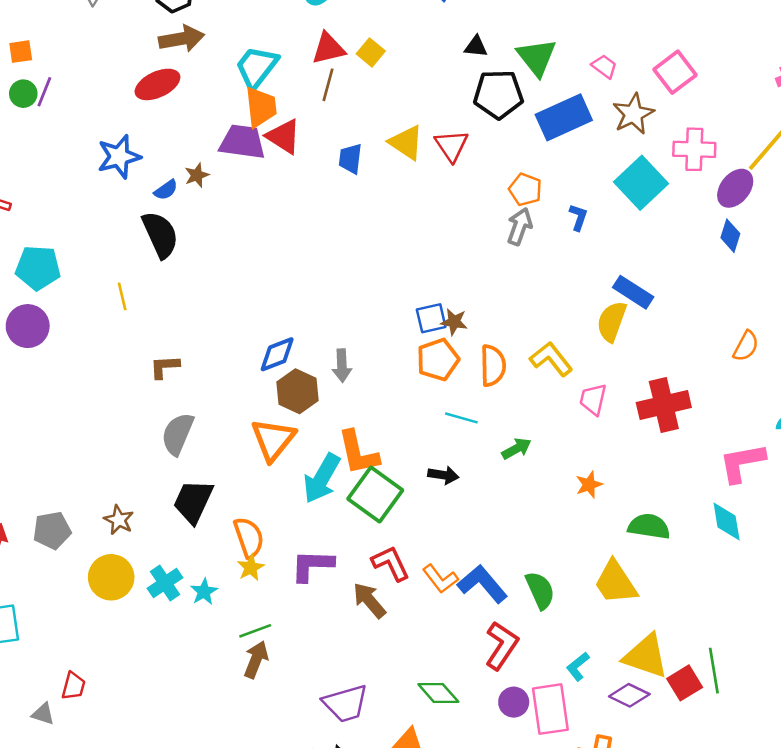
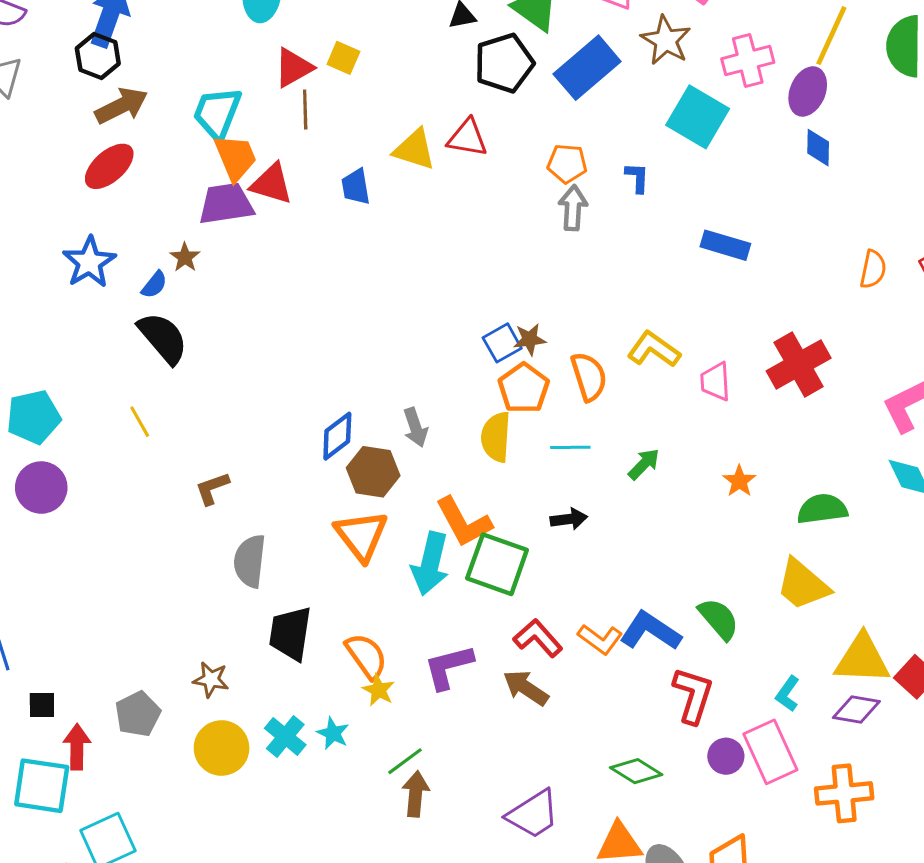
red triangle: (451, 146) -> (467, 138), turned -30
yellow semicircle: (612, 321) -> (496, 437), moved

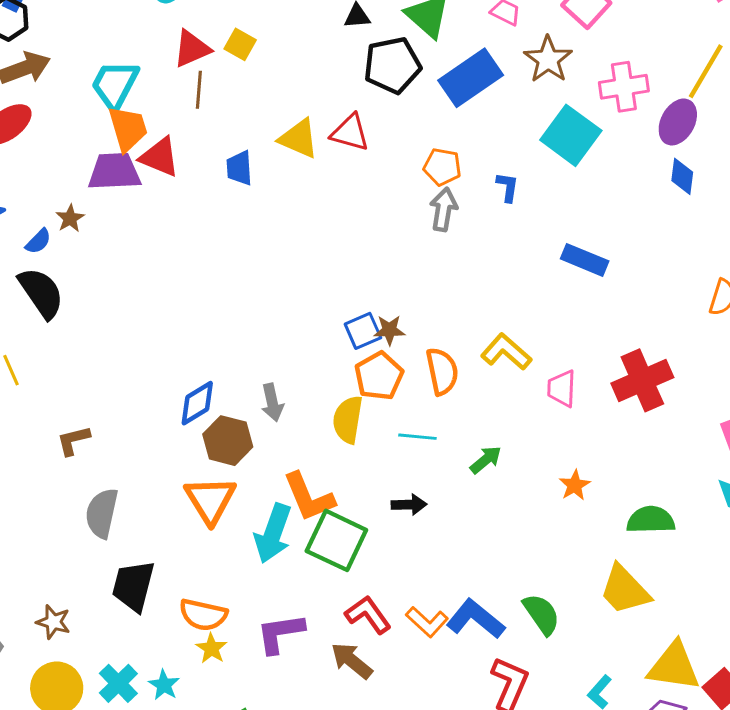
orange semicircle: (366, 656) -> (203, 615), turned 132

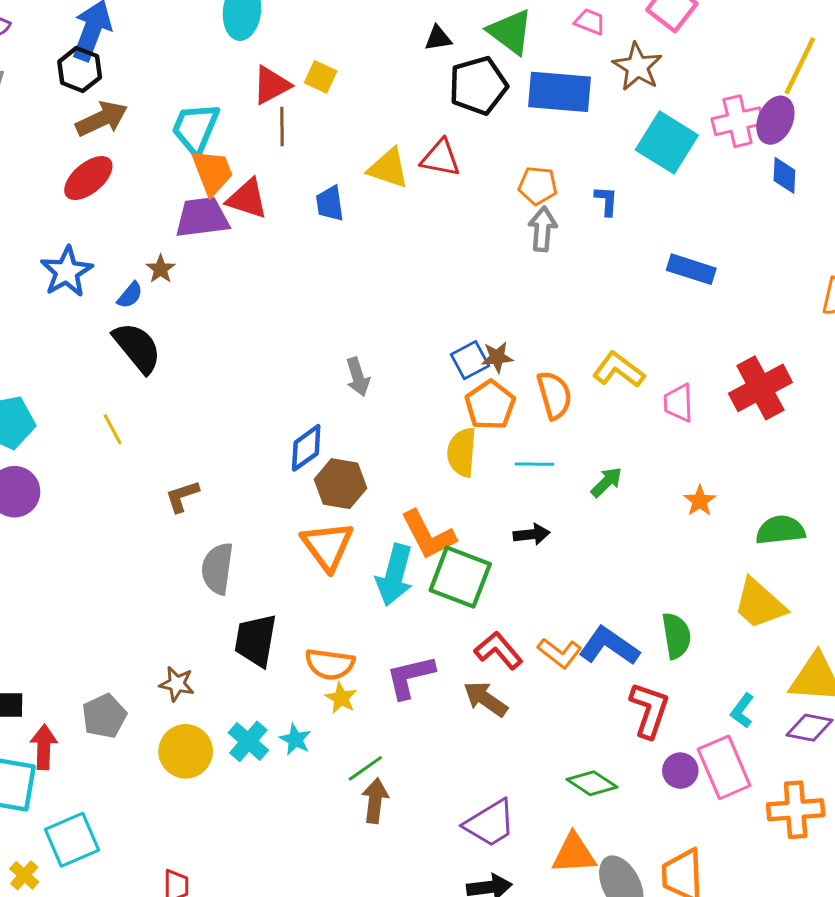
blue rectangle: (471, 78) -> (559, 92), turned 44
pink cross: (624, 87) -> (738, 121), moved
gray arrow: (272, 403) -> (358, 377), moved
green semicircle: (542, 614) -> (676, 636), turned 30

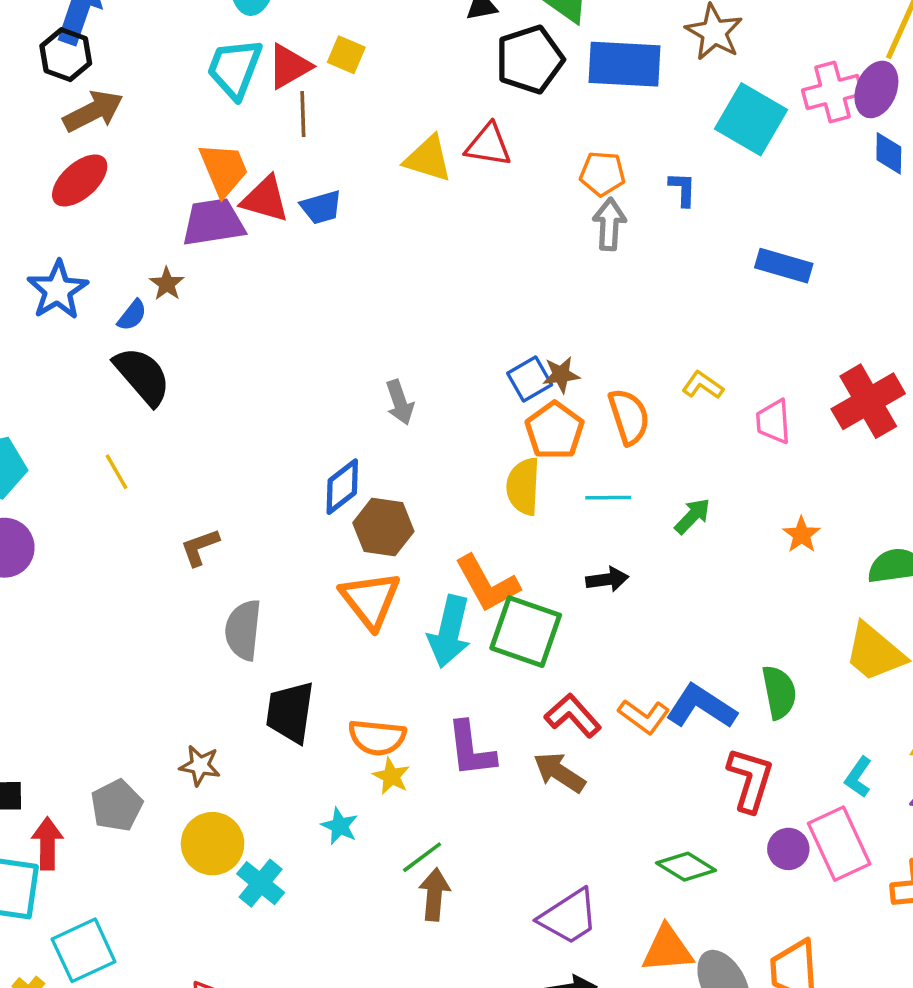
cyan trapezoid: (195, 128) -> (235, 68), moved
blue trapezoid: (330, 204) -> (321, 207), moved, turned -96
yellow L-shape: (619, 370) -> (703, 385), size x0.7
purple L-shape: (410, 677) -> (471, 749), turned -82
cyan cross: (248, 741) -> (261, 883), moved

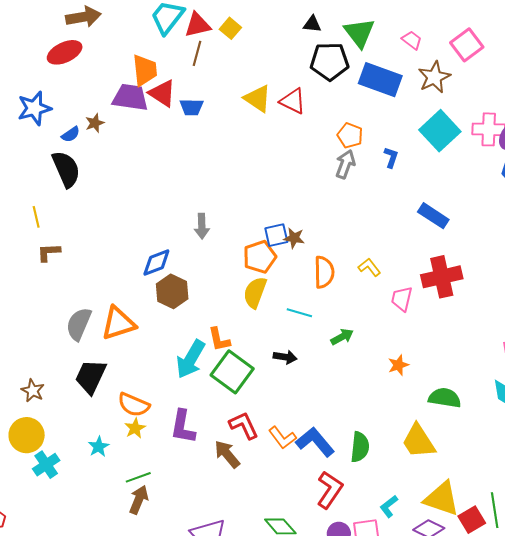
red cross: (868, 401) -> (442, 277), moved
orange pentagon: (555, 431) -> (260, 257), moved
brown L-shape: (200, 547) -> (49, 252), moved
orange L-shape: (487, 584) -> (219, 339), size x0.7
orange triangle: (370, 600) -> (118, 323), moved, turned 33

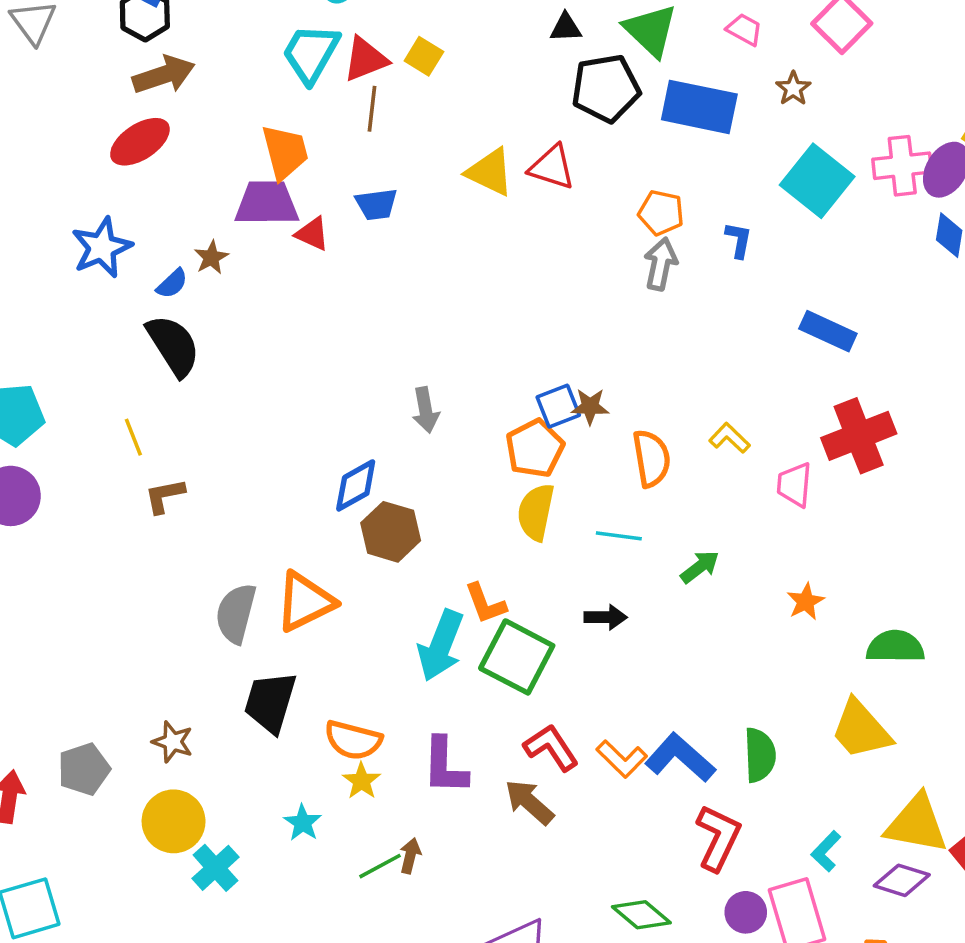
brown star: (434, 77) -> (793, 88), size x0.6
red triangle: (162, 93) -> (312, 234), moved, size x0.7
brown arrow: (139, 500) -> (410, 856), moved, size x0.7

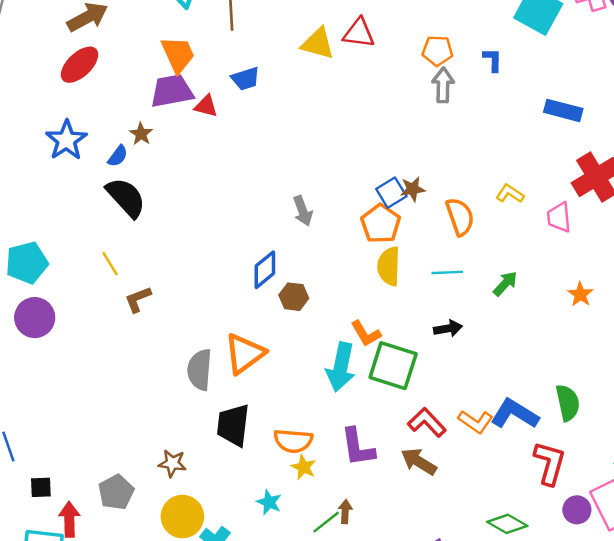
brown hexagon: (391, 532) -> (294, 297), size x0.7

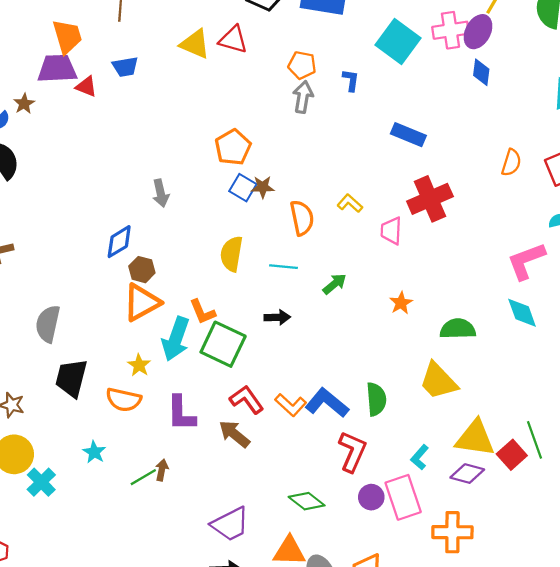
blue square: (391, 193) -> (243, 188), turned -36
orange pentagon: (381, 224) -> (233, 147), moved
orange triangle: (245, 354) -> (142, 302), moved
yellow star: (304, 467) -> (139, 365), moved

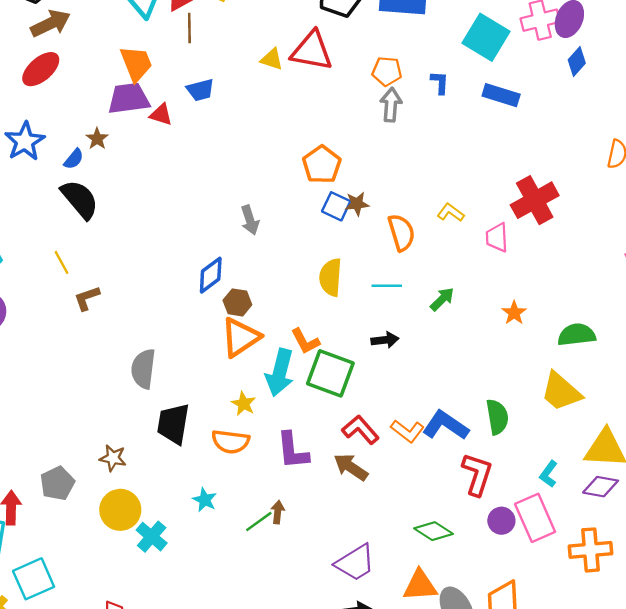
red triangle: (233, 40) -> (312, 51), size x1.4
yellow triangle: (195, 44) -> (272, 59), size x0.7
blue diamond: (481, 72) -> (577, 62), turned 40
blue rectangle: (408, 135) -> (501, 95), moved

